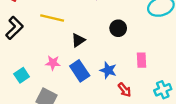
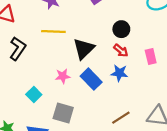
black triangle: (78, 40) -> (84, 49), size x1.5
red arrow: (125, 90) -> (121, 50), moved

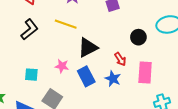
black circle: (121, 29) -> (138, 37), moved
pink rectangle: (151, 57) -> (145, 73), size x1.5
cyan square: (34, 95) -> (31, 75), turned 32

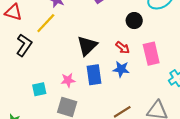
yellow line: (66, 24) -> (46, 23), moved, turned -50
pink star: (62, 66) -> (68, 80), moved
blue rectangle: (86, 76) -> (94, 75), turned 36

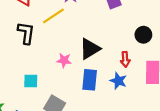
black L-shape: (24, 45) -> (26, 33), turned -40
red arrow: (123, 48) -> (125, 59), turned 32
pink star: (68, 80) -> (64, 60), moved

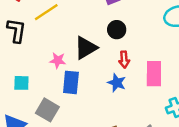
black circle: (143, 35) -> (117, 30), moved
blue rectangle: (90, 80) -> (71, 82), moved

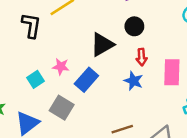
pink star: (58, 60) -> (61, 67), moved
blue rectangle: (71, 82) -> (86, 80), turned 35
cyan square: (21, 83) -> (35, 79), turned -35

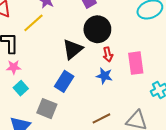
black circle: (134, 26) -> (97, 29), size x1.6
pink star: (61, 67) -> (14, 67), moved

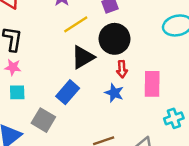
yellow line: (33, 23) -> (76, 24), moved
cyan square: (21, 88) -> (17, 92), turned 32

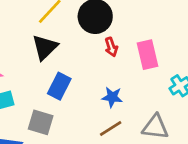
black triangle: (83, 57) -> (45, 47), moved
blue star: (114, 93) -> (112, 97), moved

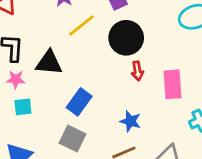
black triangle: (45, 47) -> (49, 63), moved, turned 40
gray square: (41, 122) -> (72, 139), moved

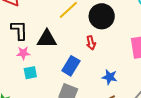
red arrow: (137, 71) -> (91, 43), moved

